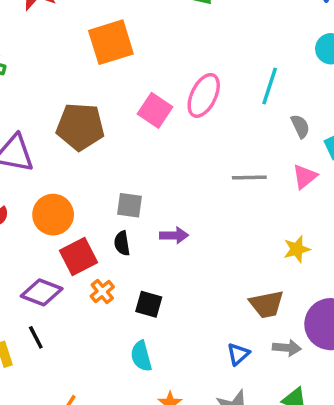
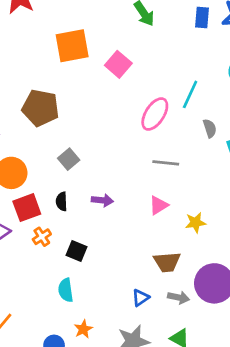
pink ellipse: (204, 95) -> (155, 114), moved
pink square: (155, 110) -> (118, 64), moved
pink triangle: (305, 177) -> (159, 205), moved
gray square: (129, 205) -> (69, 159), moved, turned 35

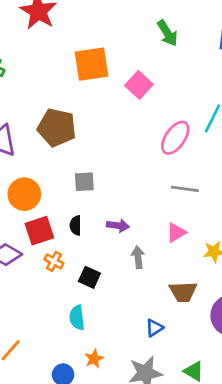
gray square: (69, 159) -> (84, 182), turned 35
orange cross: (42, 237) -> (54, 261), turned -30
gray arrow: (178, 297) -> (138, 257), moved, turned -110

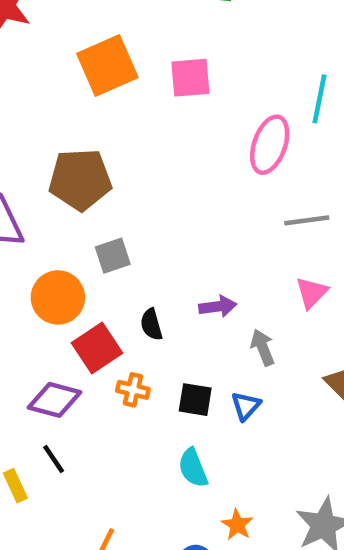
pink square: (139, 85) -> (190, 78), turned -32
gray square: (84, 182) -> (113, 256), moved
blue triangle: (154, 328) -> (246, 406), moved

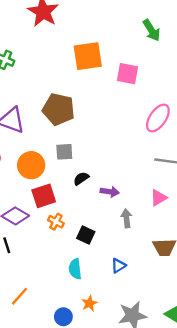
black semicircle: (151, 324) -> (81, 178), moved, turned 56
blue triangle: (246, 406) -> (118, 266), moved

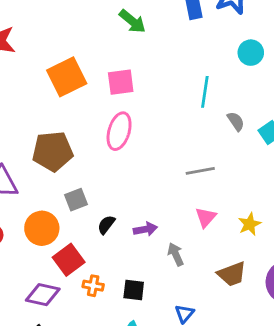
pink ellipse: (158, 118) -> (119, 131), moved

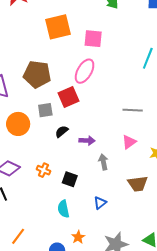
red square: (69, 260) -> (68, 97), moved

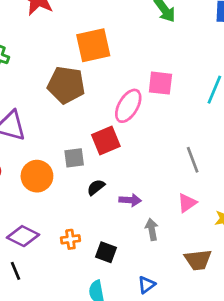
pink square: (93, 39) -> (160, 83), moved
brown pentagon: (37, 74) -> (66, 85), moved
gray line: (133, 110) -> (193, 160), turned 66
orange cross: (43, 170) -> (70, 239), turned -32

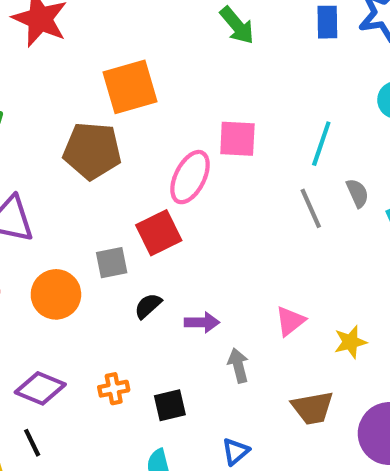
gray line: (193, 160) -> (311, 208), moved
black square: (106, 252) -> (170, 405), turned -30

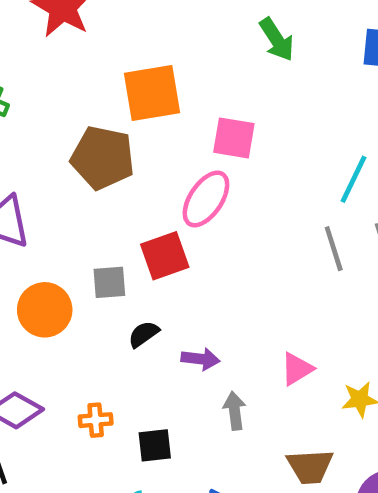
pink square: (237, 139) -> (234, 138), moved

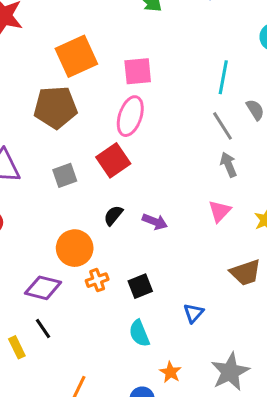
gray square: (109, 282) -> (65, 175), moved
orange circle: (45, 310) -> (75, 248), moved
purple arrow: (200, 359) -> (155, 222), turned 30
gray arrow: (235, 411) -> (228, 165), moved

